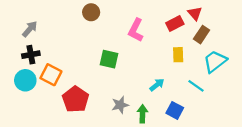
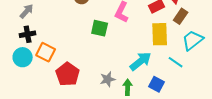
yellow rectangle: (178, 55) -> (160, 34), size x1.6
green square: (109, 59) -> (100, 28), moved
cyan arrow: (157, 85) -> (141, 61), size x1.6

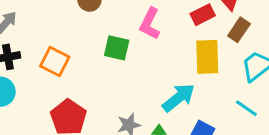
orange square: (46, 52) -> (55, 61), moved
cyan line: (176, 62) -> (246, 108), moved

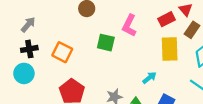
cyan arrow: (179, 98) -> (149, 78), size x0.6

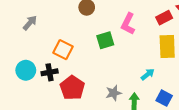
green square: (106, 43) -> (105, 40), turned -30
black cross: (29, 49) -> (50, 72), moved

